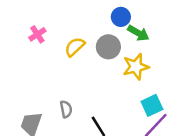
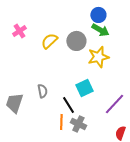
blue circle: (121, 17) -> (98, 15), moved
cyan square: (152, 105) -> (84, 88), moved

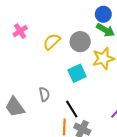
cyan square: (84, 88) -> (77, 73), moved
gray trapezoid: (14, 103) -> (15, 107), turned -55

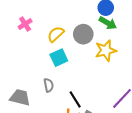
cyan square: (77, 73) -> (59, 58), moved
gray trapezoid: (15, 107) -> (20, 97), turned 140

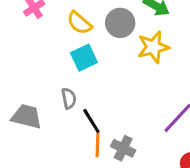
yellow semicircle: (56, 34) -> (79, 23), turned -96
black line: (75, 99) -> (91, 121), moved

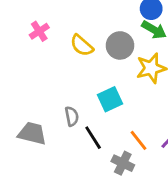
cyan square: (84, 58) -> (110, 99), moved
orange line: (98, 145) -> (138, 140), moved, turned -40

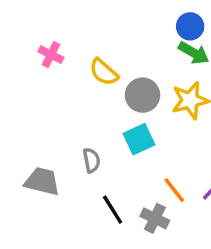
pink cross: (39, 31) -> (51, 55), turned -30
gray circle: (120, 45) -> (143, 95), moved
black line: (93, 138) -> (113, 210), moved

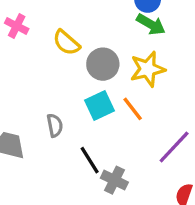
orange line: (174, 190) -> (133, 109), moved
black line: (113, 210) -> (90, 160), moved

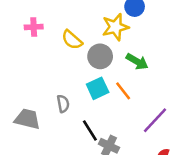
green arrow: (151, 24) -> (137, 61), moved
pink cross: (17, 26) -> (34, 27), turned -30
yellow star: (148, 69) -> (115, 27), moved

